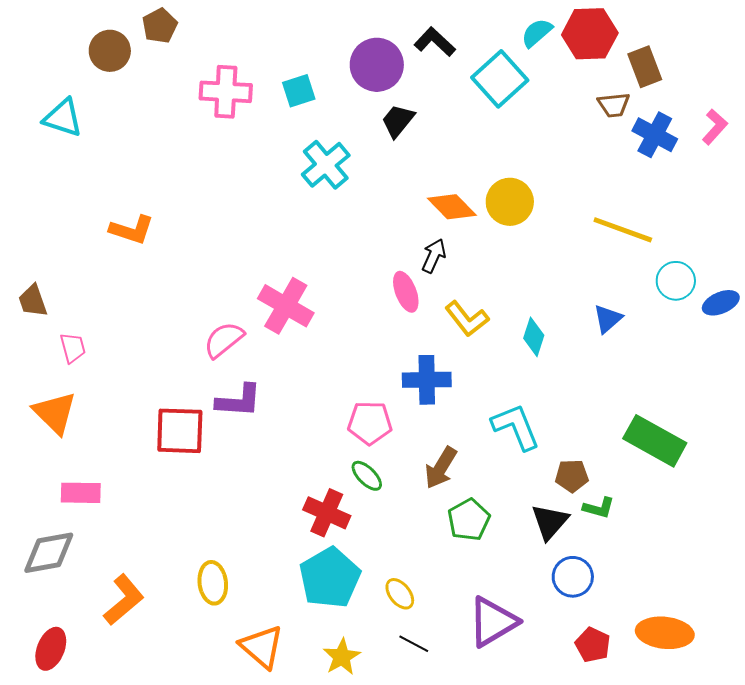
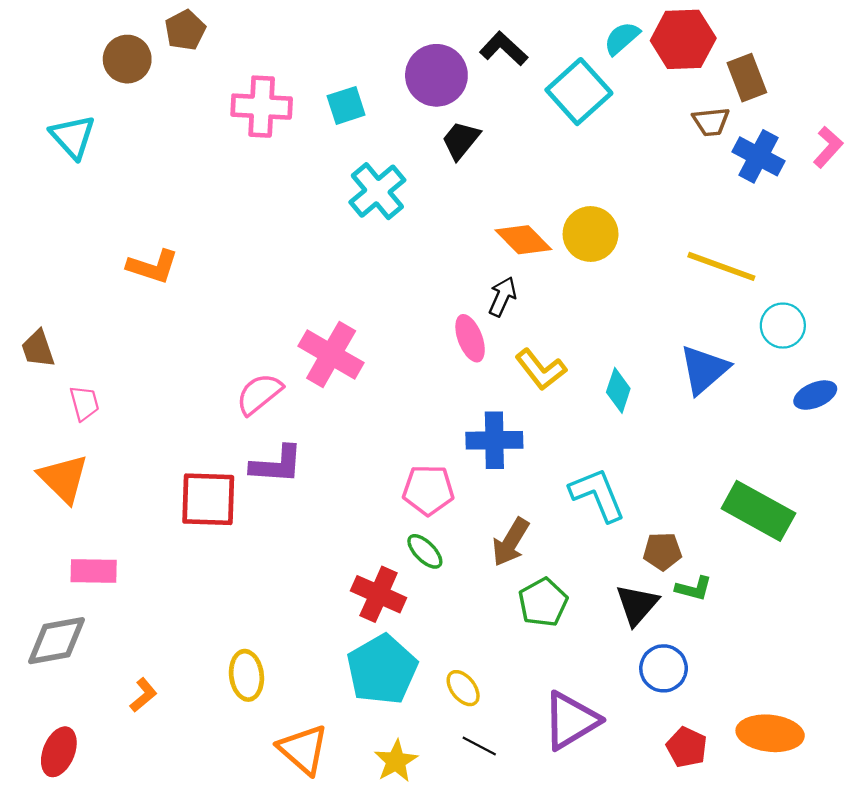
cyan triangle: (63, 118) -> (73, 137), turned 30
blue ellipse: (721, 303) -> (815, 395), moved
blue triangle: (608, 319) -> (704, 370), size x1.5
orange L-shape: (124, 600) -> (143, 695), size x0.6

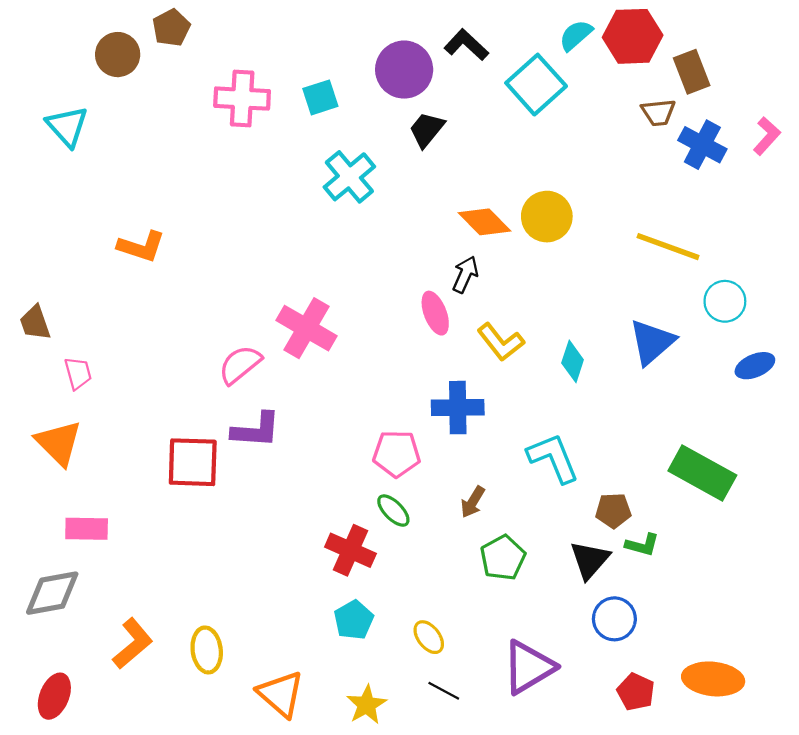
brown arrow: (511, 542) -> (473, 502), size x0.7
cyan pentagon: (382, 670) -> (354, 620), size x0.6
yellow ellipse: (246, 675) -> (207, 650), moved
orange L-shape: (143, 695) -> (133, 644), size x1.6

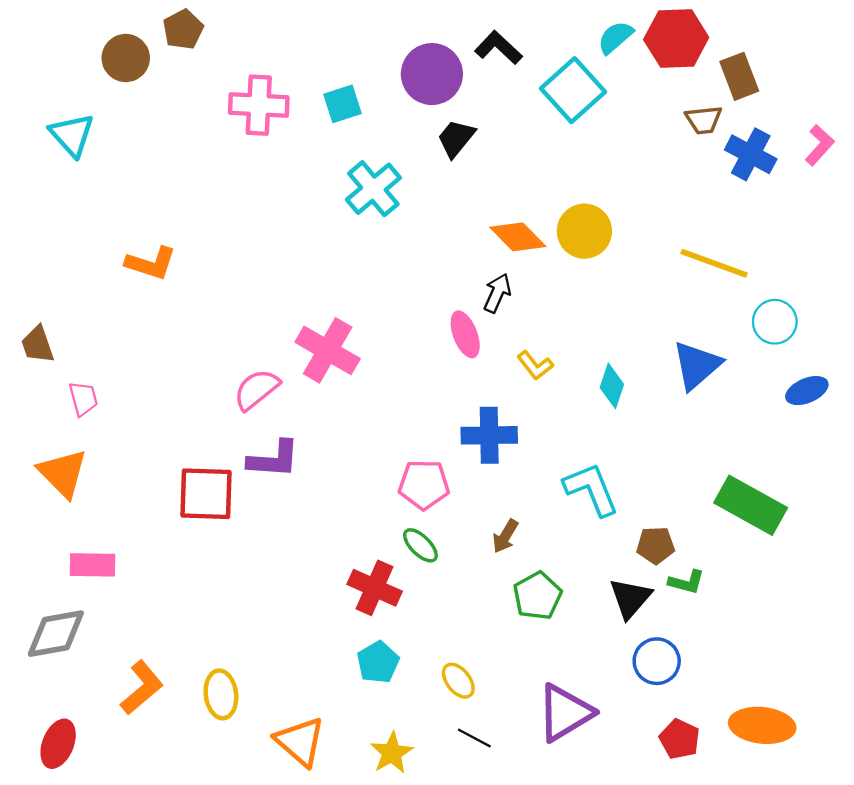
yellow L-shape: (501, 342) -> (535, 365), size x0.7

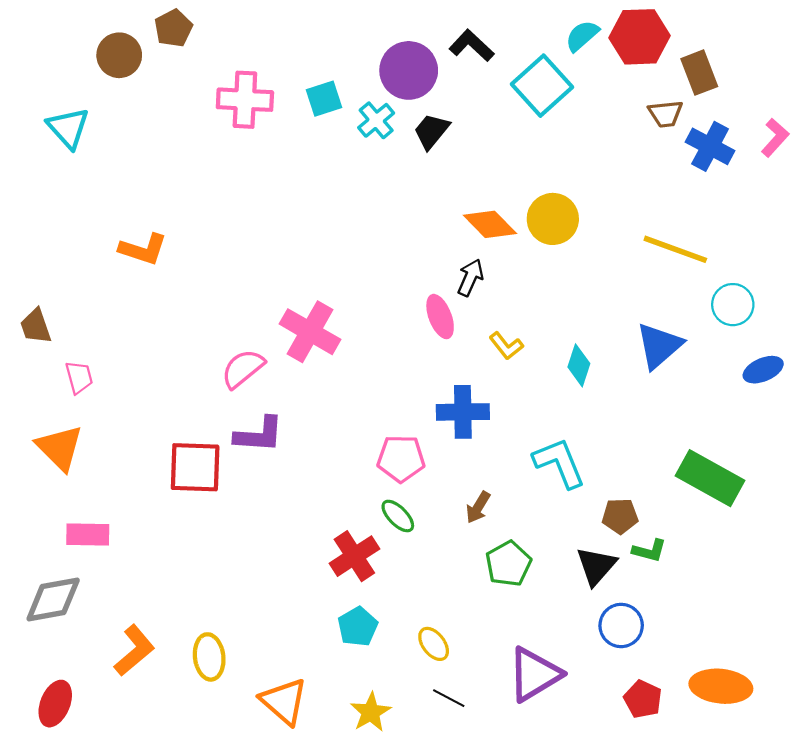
cyan cross: (373, 189) -> (376, 120), moved, size x0.7
red cross: (375, 588) -> (354, 556), turned 33

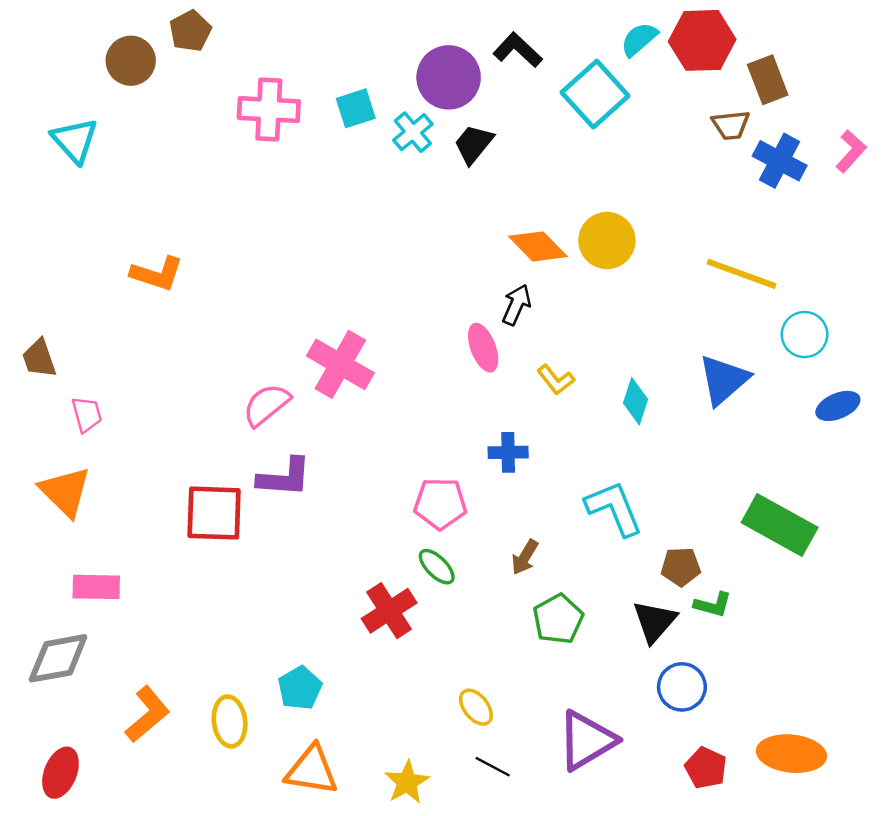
blue cross: (463, 412) -> (508, 452), size x0.7
cyan pentagon: (358, 627) -> (300, 688), moved
orange triangle: (284, 701) -> (312, 770), turned -32

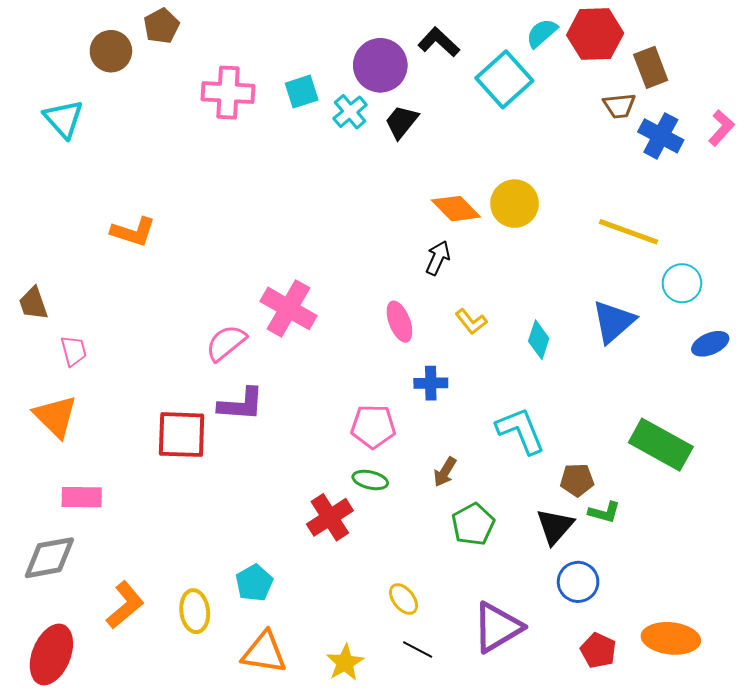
pink ellipse: (483, 348) -> (399, 322), moved
green ellipse: (437, 567) -> (370, 480), turned -32
red ellipse: (60, 773) -> (51, 655), size x1.4

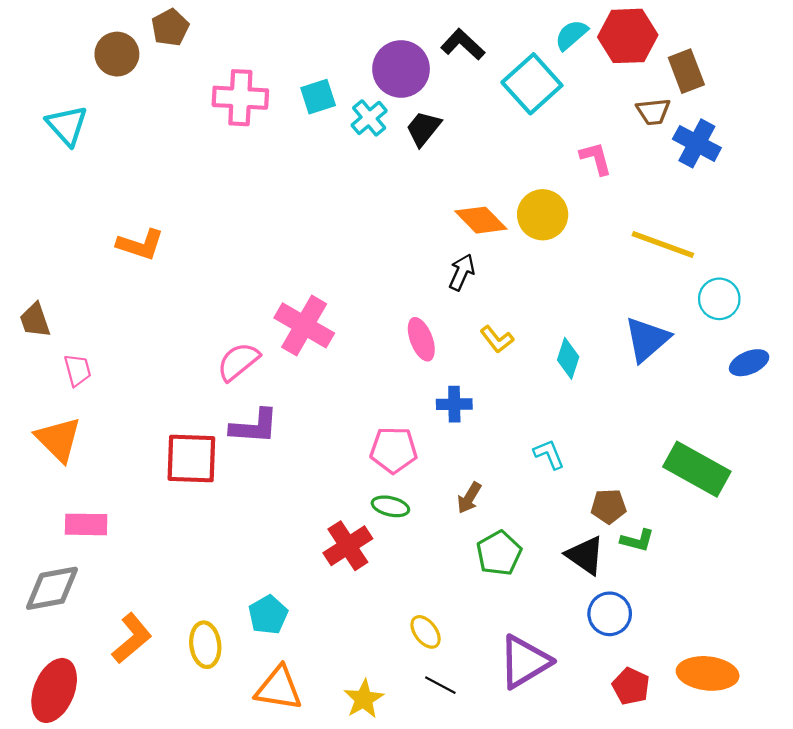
pink L-shape: (721, 128) -> (596, 158), moved, turned -57
cyan L-shape: (521, 431) -> (549, 454), size x0.6
black triangle: (555, 526) -> (585, 555), turned -36

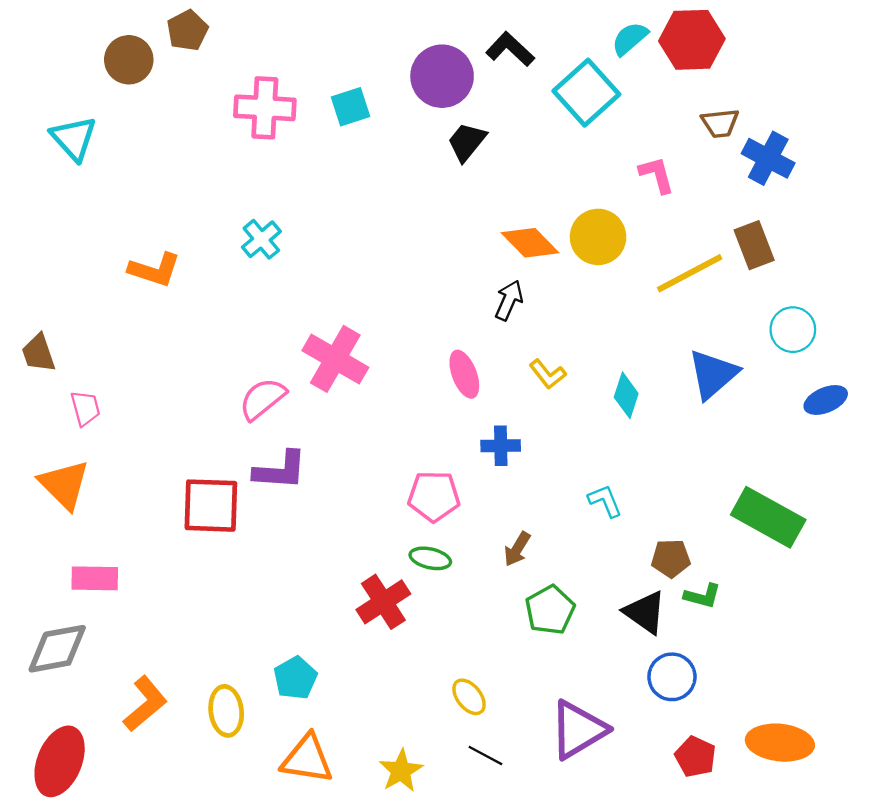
brown rectangle: (686, 71) -> (754, 245), moved
cyan cross: (369, 118) -> (261, 239), moved
yellow line: (663, 245) -> (690, 273), moved, turned -48

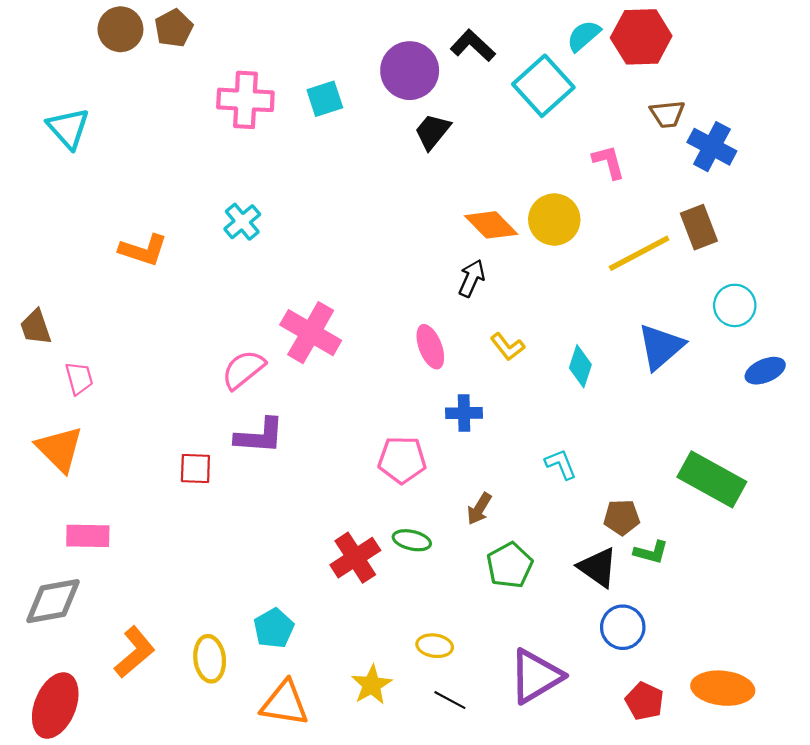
brown circle: (129, 60) -> (120, 29), moved
red square: (211, 506) -> (195, 468), size x0.6
green ellipse: (430, 558) -> (412, 540), moved
yellow ellipse: (469, 697) -> (435, 646), turned -44
yellow star: (401, 771) -> (372, 685), moved

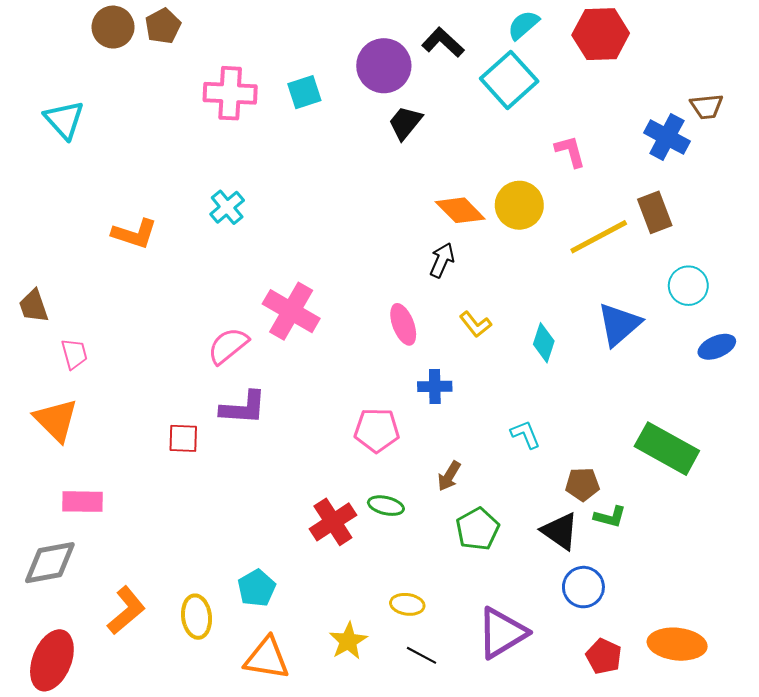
cyan semicircle: (584, 36) -> (523, 25), moved
brown trapezoid: (667, 114) -> (707, 106), moved

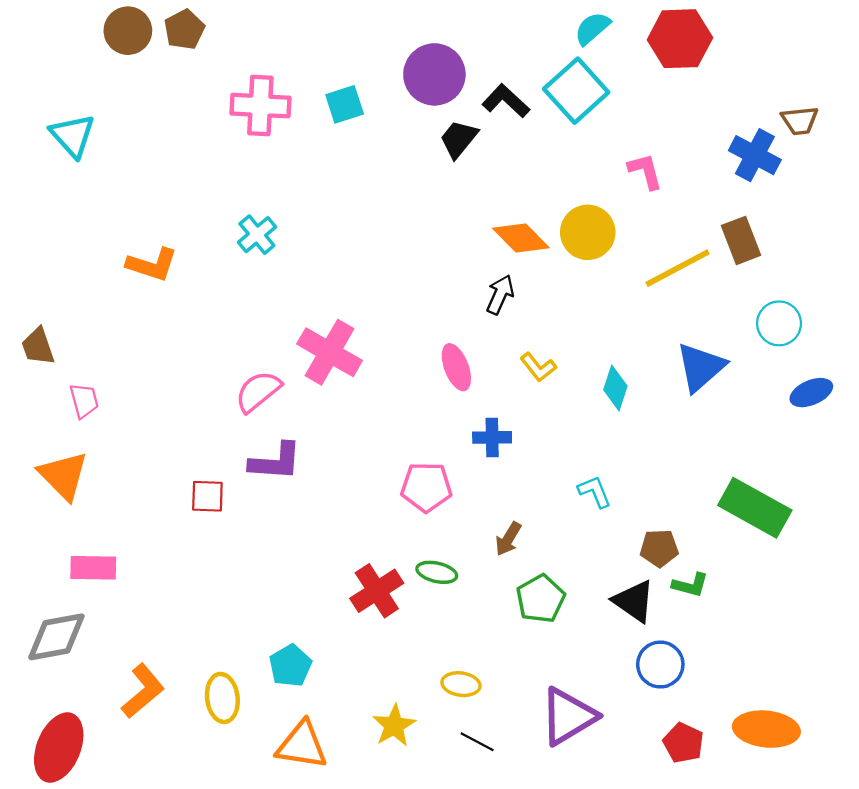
black L-shape: (443, 42) -> (506, 101), moved

